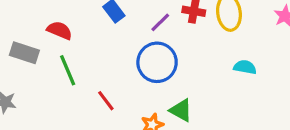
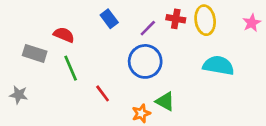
cyan semicircle: (245, 67) -> (218, 65), size x1.6

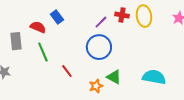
blue rectangle: (109, 19) -> (57, 17), moved
gray rectangle: (35, 53) -> (16, 41), turned 66
cyan semicircle: (218, 65) -> (154, 77), moved

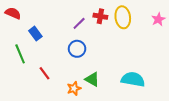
blue rectangle: (57, 17) -> (35, 34), moved
red semicircle: (38, 27) -> (13, 13), moved
blue circle: (99, 47) -> (77, 49), size x0.7

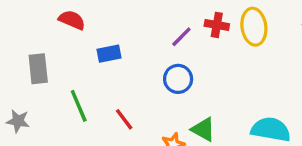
blue rectangle: (35, 34) -> (109, 54), turned -64
green line: (20, 54) -> (79, 106), moved

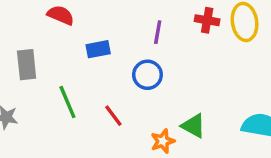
purple line: (181, 37) -> (158, 32), moved, turned -35
blue circle: (178, 79) -> (147, 75), moved

